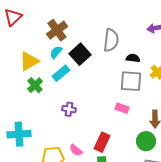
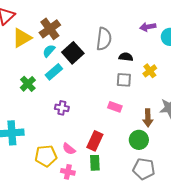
yellow triangle: (29, 61) -> (22, 38), moved
gray square: (131, 81) -> (124, 80), size x0.7

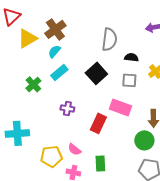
black square: (73, 53) -> (96, 73), moved
pink rectangle: (115, 107) -> (120, 107), size x1.5
red rectangle: (95, 141) -> (98, 123), moved

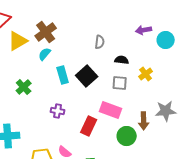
gray semicircle: (109, 39) -> (100, 42), size x0.6
cyan rectangle: (59, 72) -> (63, 75), moved, turned -66
green circle: (144, 140) -> (127, 136), moved

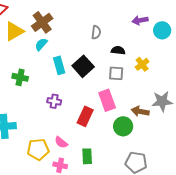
green cross: (24, 87) -> (20, 77), turned -35
pink rectangle: (111, 110) -> (107, 100), turned 50
brown arrow: (144, 121) -> (140, 111), turned 102

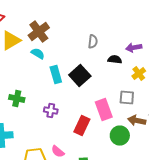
purple arrow: (140, 20) -> (134, 48), moved
cyan semicircle: (41, 44) -> (38, 54), turned 80
gray square: (116, 73) -> (127, 98), moved
green cross: (20, 77) -> (17, 98), moved

